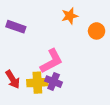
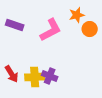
orange star: (70, 16) -> (77, 15), moved
pink L-shape: (51, 61) -> (51, 30), moved

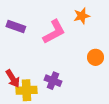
orange circle: (90, 29) -> (95, 57), moved
yellow cross: (35, 77) -> (26, 90), moved

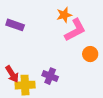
orange star: (82, 16) -> (64, 15), moved
pink L-shape: (54, 32) -> (75, 30), moved

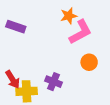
orange circle: (90, 54) -> (89, 62), moved

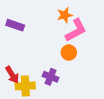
orange circle: (89, 62) -> (69, 53), moved

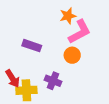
purple rectangle: (15, 25) -> (32, 46), moved

